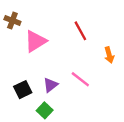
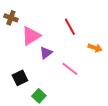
orange arrow: (109, 55) -> (95, 48), turned -56
purple triangle: (50, 85) -> (46, 53), moved

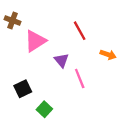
purple triangle: (46, 53) -> (61, 60), moved, turned -32
pink line: (70, 69) -> (80, 79), turned 30

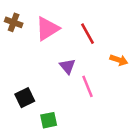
pink triangle: (35, 41) -> (47, 29), moved
green square: (44, 109) -> (49, 120), turned 35

